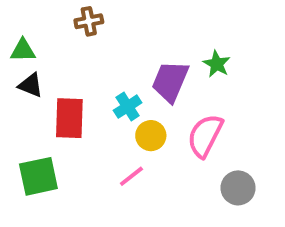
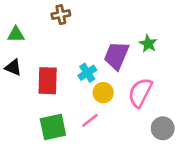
black triangle: (31, 85) -> (13, 67), moved
green square: (38, 176) -> (53, 127), moved

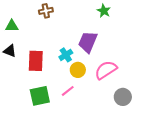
green star: (148, 44) -> (104, 11), moved
pink semicircle: (140, 93) -> (106, 70), turned 30

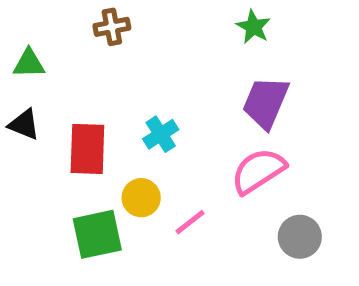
purple trapezoid: (88, 42) -> (266, 103), moved
yellow circle: (78, 70) -> (141, 198), moved
pink line: (68, 91) -> (190, 222), moved

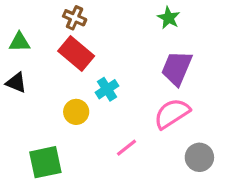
brown cross: (112, 27) -> (75, 18), turned 35
red rectangle: (87, 149) -> (76, 53), moved, turned -52
yellow circle: (141, 198) -> (76, 112), moved
green square: (97, 234) -> (45, 162), moved

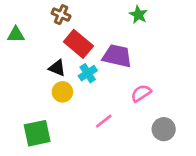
red rectangle: (76, 53) -> (78, 44), moved
purple trapezoid: (177, 68) -> (117, 56), moved, turned 80
black triangle: (16, 83) -> (57, 68), moved
pink semicircle: (172, 114) -> (141, 93), size x0.7

